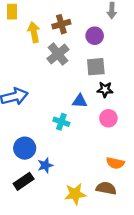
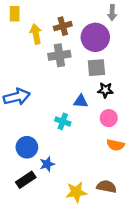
purple circle: (95, 36) -> (95, 37), size x1.6
gray cross: (58, 54) -> (59, 55), turned 30
orange semicircle: (115, 163) -> (115, 145), moved

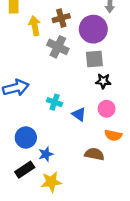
gray cross: (59, 55) -> (58, 47), turned 35
blue triangle: (81, 101) -> (79, 114), moved, turned 32
cyan cross: (63, 121) -> (55, 102), moved
brown semicircle: (107, 187) -> (94, 154), moved
yellow star: (76, 192) -> (51, 182), moved

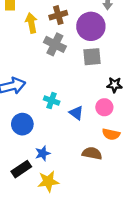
black star: (103, 81) -> (114, 85), moved
blue circle: (26, 138) -> (22, 124), moved

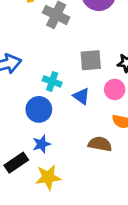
gray square: (92, 57) -> (91, 60), moved
blue circle: (22, 124) -> (39, 109), moved

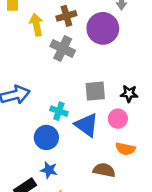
blue triangle: (81, 96) -> (87, 125), size x1.5
blue star: (41, 144) -> (49, 170), turned 30

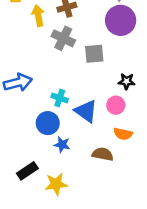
purple circle: (103, 28) -> (121, 20), moved
gray square: (95, 91) -> (94, 54), moved
blue star: (49, 170) -> (62, 145), moved

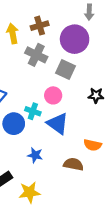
purple circle: (121, 20) -> (75, 39), moved
gray square: (94, 54) -> (66, 70), turned 30
pink circle: (116, 105) -> (53, 95), moved
blue circle: (48, 123) -> (14, 124), moved

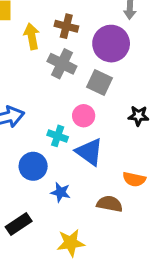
brown cross: (40, 26) -> (66, 26), turned 30
blue circle: (14, 124) -> (33, 166), moved
yellow star: (29, 192) -> (71, 243), moved

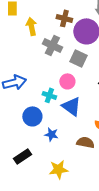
brown cross: (66, 26) -> (64, 18), moved

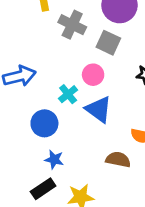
cyan cross: (49, 95) -> (68, 94), turned 32
blue star: (51, 134) -> (54, 160), moved
black rectangle: (22, 156) -> (43, 189), moved

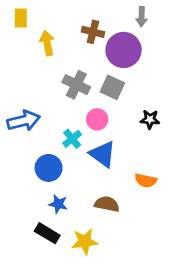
gray cross: (72, 25) -> (76, 85), moved
brown semicircle: (118, 160) -> (107, 204), moved
black rectangle: (43, 189) -> (47, 233), turned 65

